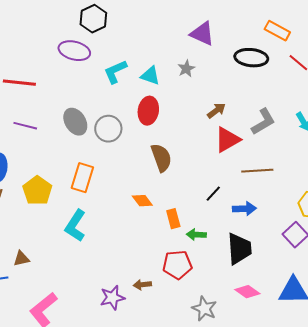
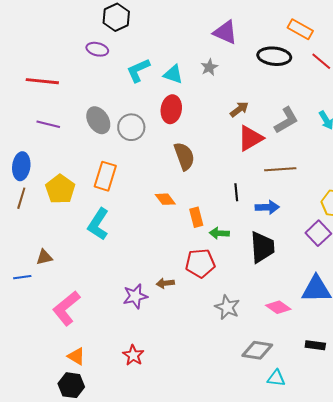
purple ellipse: (74, 51) -> (97, 49), size x0.7
black line: (213, 194) -> (236, 192), turned -48
pink diamond: (247, 292) -> (278, 307), moved

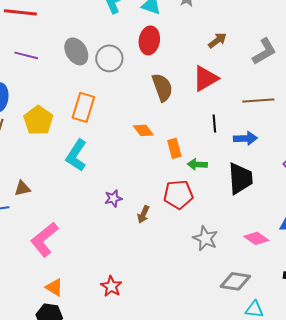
red triangle: (250, 138) -> (205, 78), moved
brown arrow: (165, 283) -> (143, 214), turned -60
purple star: (135, 296) -> (113, 198), moved, size x0.7

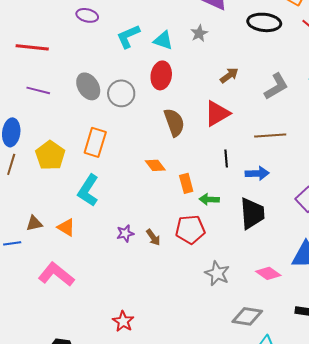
brown arrow: (143, 214) -> (153, 237), moved, turned -60
pink L-shape: (44, 239) -> (56, 274), turned 78
orange triangle: (54, 287) -> (66, 227), moved

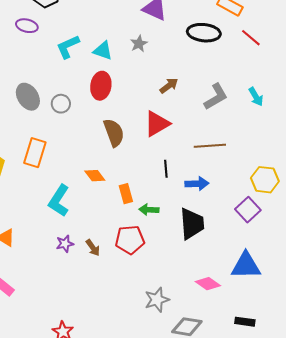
gray circle: (121, 93) -> (61, 104), size x0.7
cyan L-shape: (88, 190) -> (59, 201), moved
gray star: (217, 273) -> (157, 300), moved, turned 30

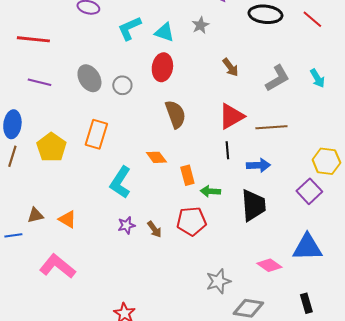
brown arrow: (169, 86) -> (230, 67), turned 90
red triangle: (157, 124) -> (231, 116), moved
black rectangle: (245, 322) -> (306, 303), turned 66

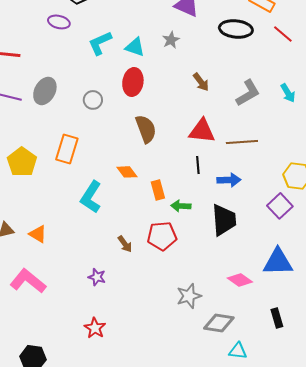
gray ellipse: (89, 78) -> (45, 91), moved, turned 60
red triangle: (231, 116) -> (202, 131), turned 36
purple star: (126, 225) -> (97, 277), moved, turned 30

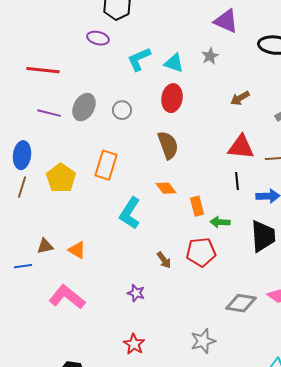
brown arrow: (201, 82) -> (240, 98), turned 96
gray circle: (93, 100) -> (122, 110), moved
brown semicircle: (146, 129) -> (168, 145), moved
gray star: (189, 296) -> (203, 341), moved
gray diamond: (219, 323) -> (241, 303), moved

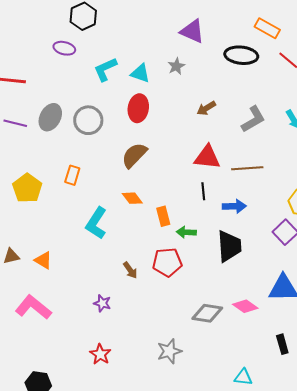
gray circle: (122, 110) -> (88, 120), size x1.5
brown semicircle: (168, 145) -> (134, 155), turned -116
orange rectangle: (106, 165) -> (72, 175), size x0.7

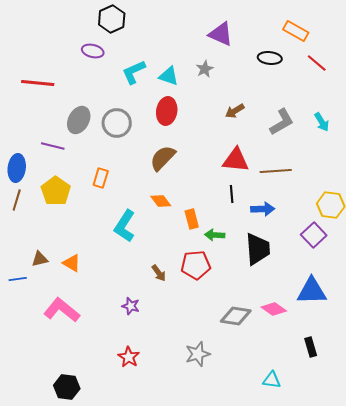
black ellipse: (241, 55) -> (270, 58), size x0.7
purple line: (15, 123) -> (53, 146), moved

